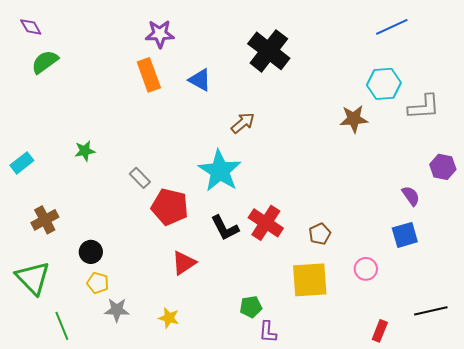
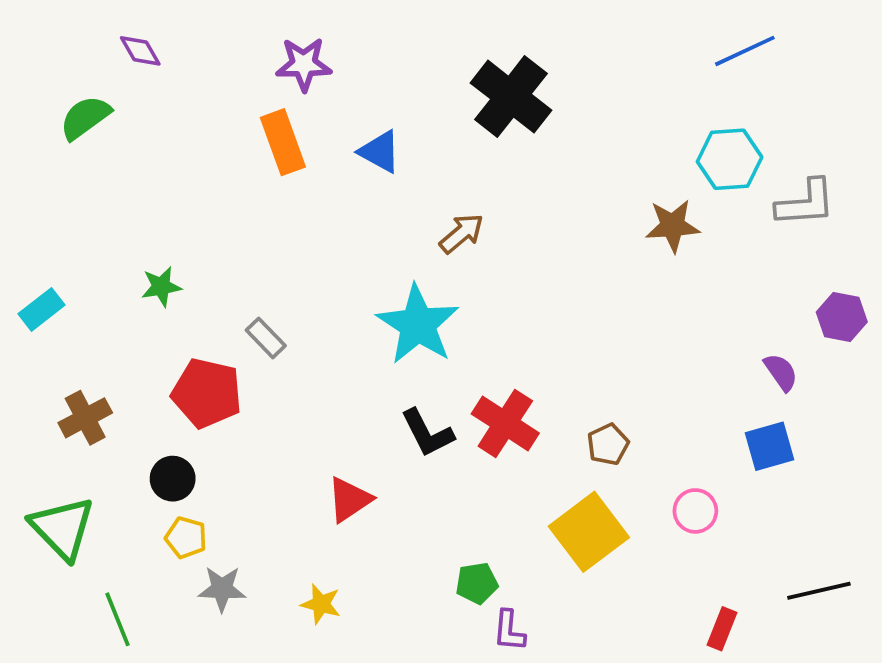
purple diamond: (31, 27) -> (140, 51), moved
red pentagon: (170, 207) -> (207, 393), moved
yellow square: (310, 280) -> (589, 532), turned -33

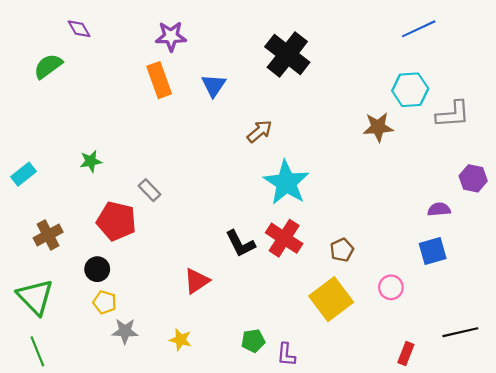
blue triangle: (380, 152) -> (214, 85), turned 35
cyan star: (418, 325) -> (286, 183), moved
purple semicircle: (781, 372) -> (439, 209), turned -60
green pentagon: (477, 583) -> (253, 341), moved
green line: (117, 619) -> (37, 351), moved

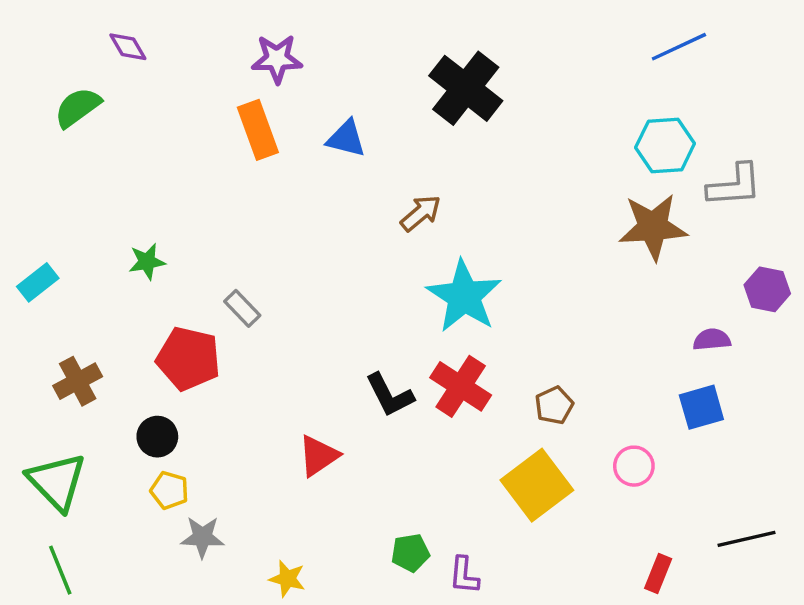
blue triangle: (214, 85) -> (346, 139), turned -50
brown star: (378, 127) -> (653, 227), moved, size x1.4
yellow star: (181, 340) -> (287, 579), moved

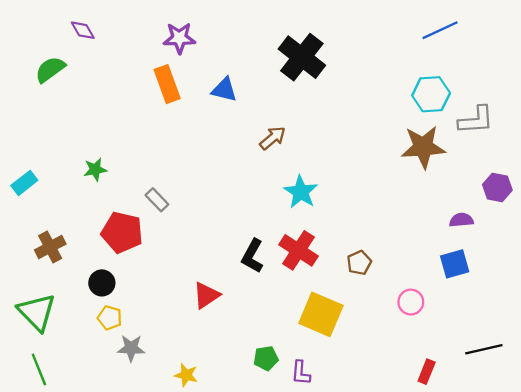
cyan star: (464, 296) -> (301, 192), size x0.7
black L-shape: (390, 395) -> (252, 256), turned 56
yellow square: (537, 485) -> (321, 314), moved, turned -30

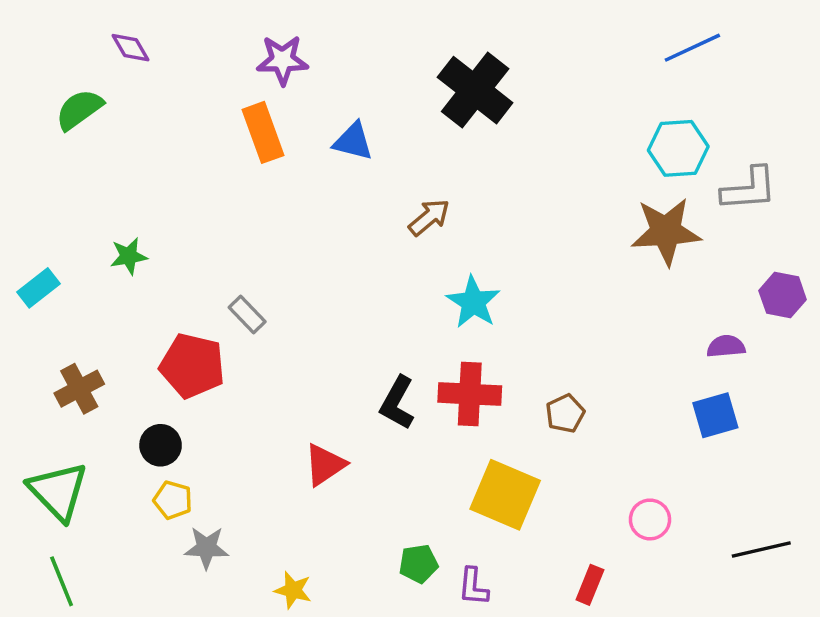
green star: (95, 169) -> (129, 256), moved
red cross: (298, 250) -> (470, 394), turned -30
pink circle: (411, 302) -> (650, 519), moved
red rectangle: (427, 372) -> (590, 585), moved

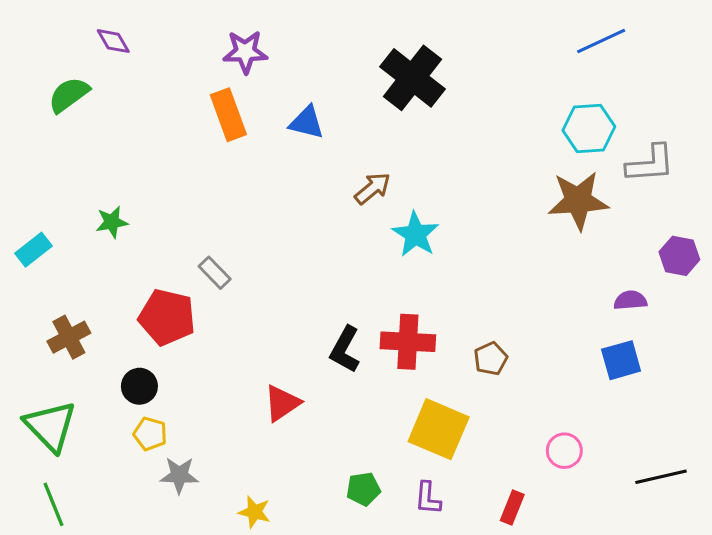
cyan star: (473, 302) -> (416, 234), moved
purple L-shape: (473, 587) -> (428, 498), moved

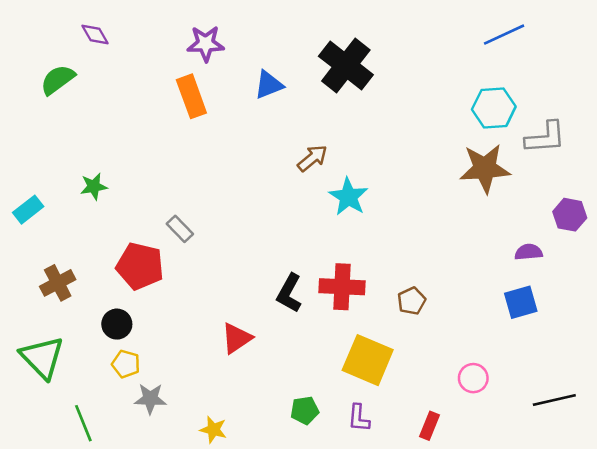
blue triangle: (307, 122) -> (269, 85), moved, turned -36
green line: (53, 504) -> (83, 423), moved

